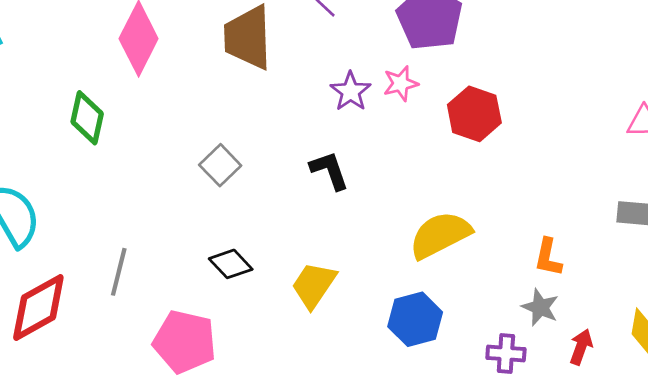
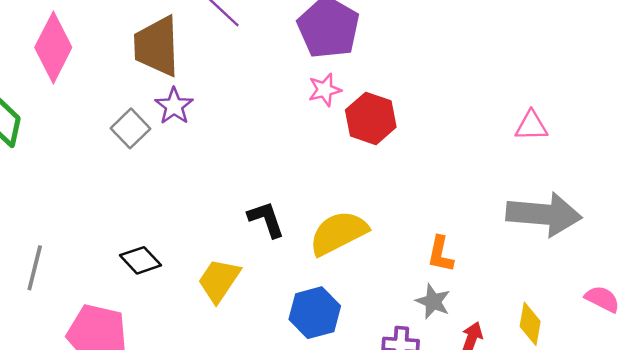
pink star: (401, 84) -> (325, 90), moved
purple star: (351, 91) -> (174, 106), moved
gray square: (220, 165) -> (131, 128), moved
black L-shape: (329, 170) -> (266, 219), moved

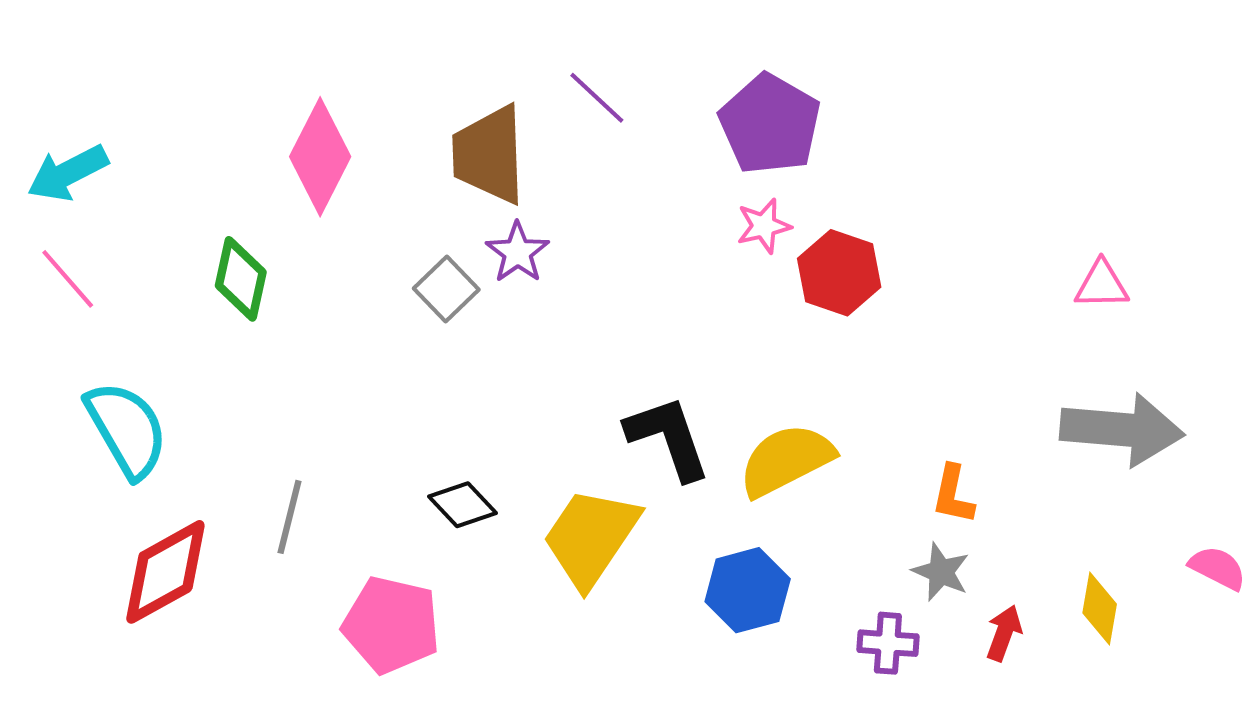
black L-shape: (266, 219) -> (668, 438), size x1.4
yellow trapezoid: (219, 280) -> (591, 537), size x1.4

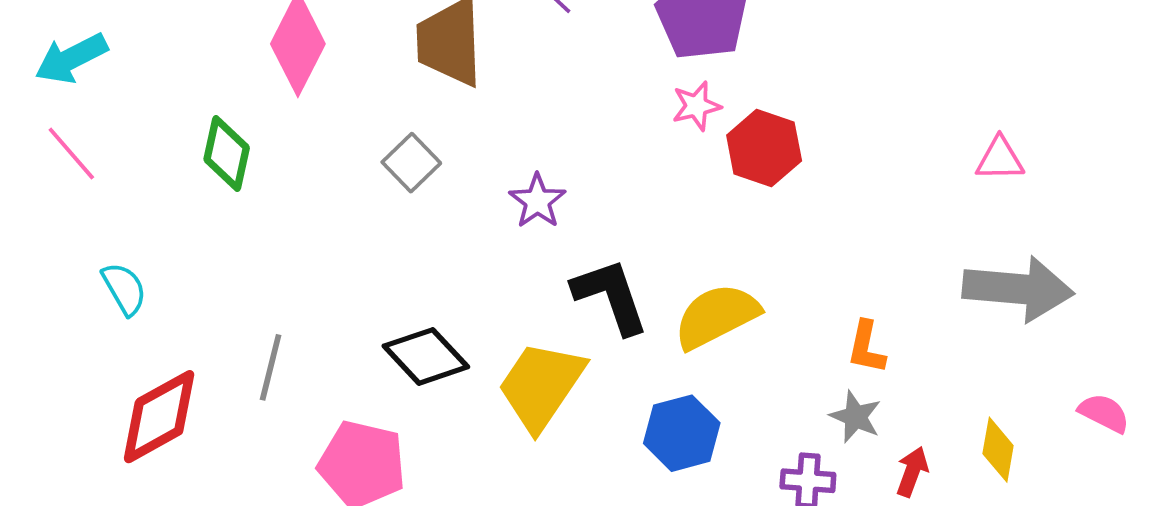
purple star: (518, 252) -> (537, 201), moved
cyan semicircle: (127, 429) -> (124, 289), size x0.6
black diamond: (463, 505) -> (426, 356), size x1.4

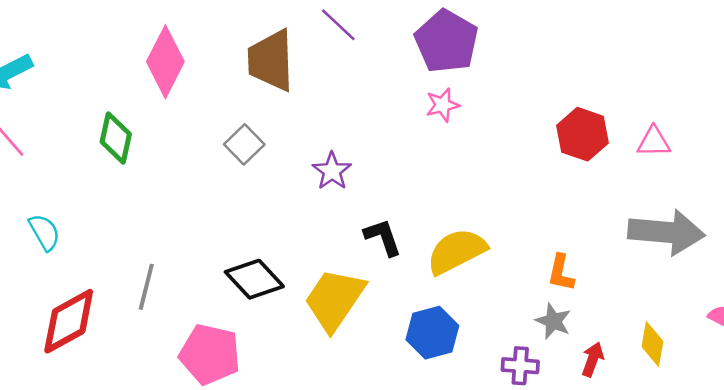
red hexagon: (764, 148) -> (582, 134), moved
black L-shape: (611, 296) -> (383, 237), size x0.7

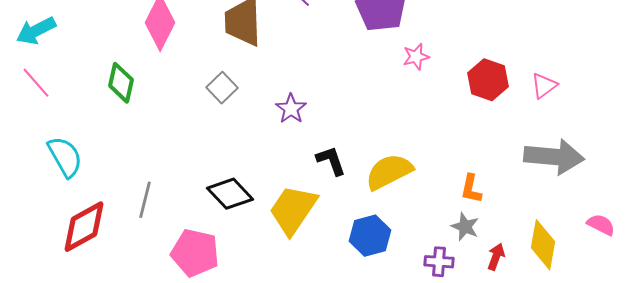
pink star: (443, 105) -> (416, 57), moved
pink triangle: (654, 142) -> (544, 86), turned -36
cyan semicircle: (44, 232) -> (65, 157), size x1.4
yellow diamond: (652, 344) -> (543, 245), size x1.4

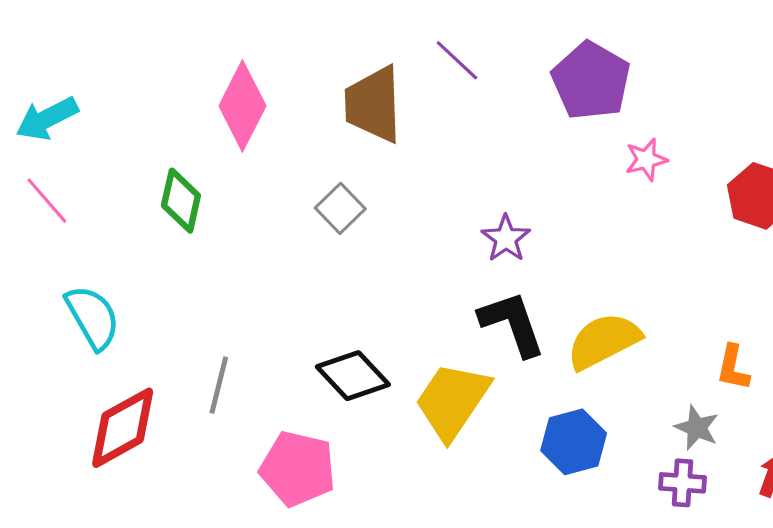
purple star: (291, 109) -> (506, 238), moved
black L-shape: (331, 161) -> (512, 324), size x1.4
gray star: (465, 227) -> (697, 428), moved

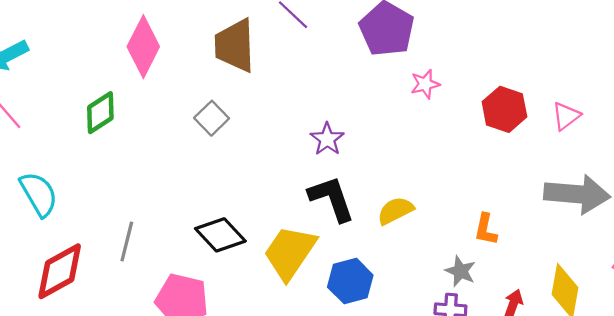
green diamond: (181, 201) -> (100, 113), turned 45
yellow semicircle: (604, 341) -> (395, 211), size x0.7
blue hexagon: (574, 442) -> (350, 281), moved

